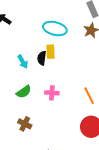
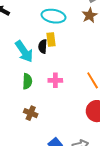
cyan arrow: (23, 62) -> (24, 51), size x1.6
green semicircle: (24, 92) -> (27, 81), turned -49

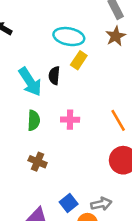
yellow rectangle: (51, 40) -> (79, 60), moved, turned 40

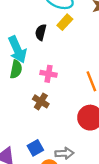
cyan arrow: (30, 82) -> (17, 50), moved
brown cross: (38, 162) -> (41, 101), moved

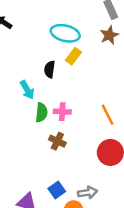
cyan arrow: (17, 50) -> (27, 90), size x0.7
green semicircle: (16, 69) -> (42, 112), moved

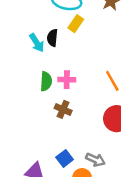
cyan arrow: (27, 90) -> (37, 43), moved
gray arrow: (88, 192) -> (95, 160), turned 36

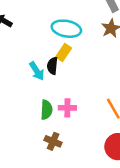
yellow rectangle: (76, 24) -> (64, 52), moved
brown cross: (63, 109) -> (53, 141), moved

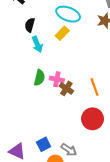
black semicircle: (52, 66) -> (30, 25), moved
brown cross: (53, 141) -> (66, 88), moved

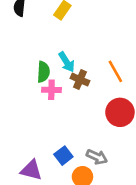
cyan arrow: (37, 44) -> (67, 62), moved
pink cross: (57, 79) -> (51, 90), moved

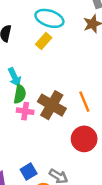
cyan arrow: (67, 62) -> (14, 77), moved
brown cross: (80, 80) -> (52, 105), size x1.6

